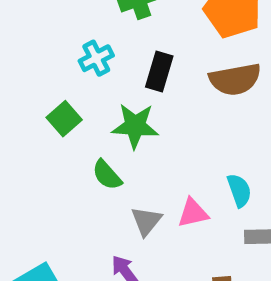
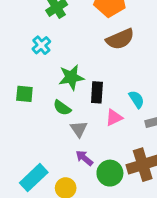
black rectangle: (159, 71) -> (97, 92), moved
green square: (64, 119) -> (24, 94), moved, turned -30
gray triangle: (146, 221) -> (79, 129), moved

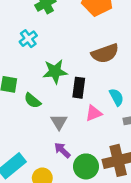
brown semicircle: (120, 39) -> (105, 53), moved
green semicircle: (62, 108) -> (33, 101), moved

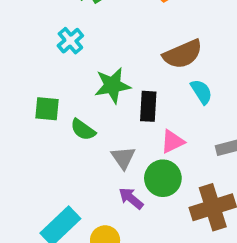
cyan semicircle: (116, 97) -> (201, 92), moved
green circle: (86, 166) -> (163, 178), moved

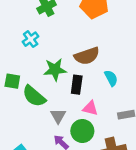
brown semicircle: (183, 54) -> (87, 56), moved
green semicircle: (83, 130) -> (34, 96), size x1.5
pink triangle: (172, 142) -> (90, 108), turned 35

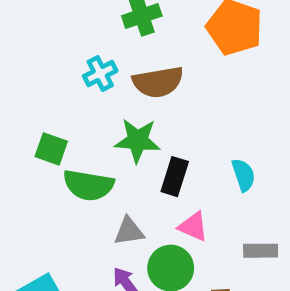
brown semicircle: (87, 56) -> (158, 82), moved
green semicircle: (34, 96) -> (88, 185), turned -40
gray triangle: (58, 116) -> (129, 231), turned 42

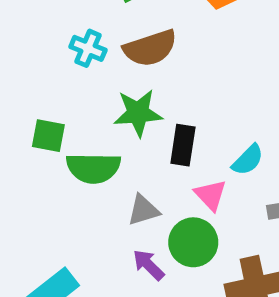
cyan cross: (100, 74) -> (88, 48), turned -32
cyan semicircle: (243, 175) -> (248, 160), moved, turned 72
pink triangle: (193, 227) -> (211, 195), turned 32

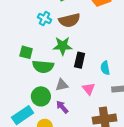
cyan semicircle: (248, 160) -> (105, 68), turned 120
pink triangle: (211, 195) -> (89, 89), moved
green circle: (193, 242) -> (41, 96), moved

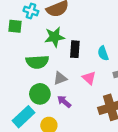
green square: (26, 52) -> (15, 26), moved

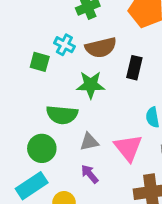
black rectangle: (75, 49) -> (134, 68), moved
pink triangle: (89, 78) -> (128, 148), size x1.5
green circle: (40, 94) -> (42, 148), moved

